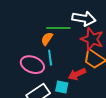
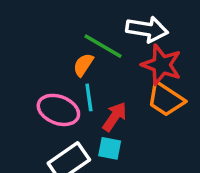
green line: (58, 28) -> (103, 46), turned 30
red arrow: (77, 74) -> (115, 117), moved, turned 150

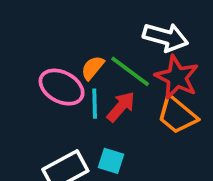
green line: (103, 46) -> (130, 71), moved
pink ellipse: (58, 110) -> (62, 87), moved
red arrow: (115, 117) -> (121, 107), moved

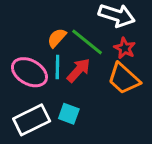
red star: (177, 77) -> (125, 48), size x0.6
pink ellipse: (62, 87) -> (29, 72), moved

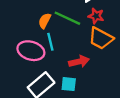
red arrow: (79, 70) -> (79, 62), moved, turned 48
cyan square: (69, 114) -> (69, 84), moved

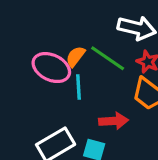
pink ellipse: (31, 51) -> (51, 68), moved

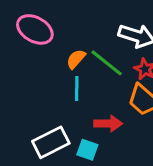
pink ellipse: (51, 68) -> (35, 29), moved

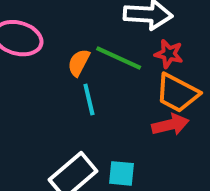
red arrow: (108, 124) -> (170, 125), moved

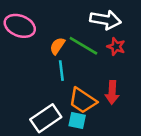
orange trapezoid: (177, 93) -> (83, 101), moved
red arrow: (170, 125) -> (112, 92), turned 100

